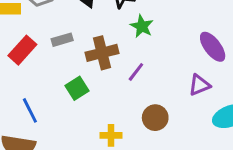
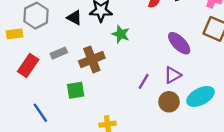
purple line: (136, 72) -> (144, 81), moved
green square: (77, 88) -> (76, 90), turned 30
brown circle: (155, 118) -> (169, 102), moved

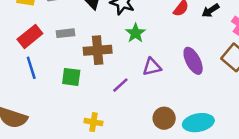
purple triangle: (173, 75) -> (152, 67), moved
purple line: (144, 81) -> (120, 85), moved
blue line: (40, 113) -> (31, 68), moved

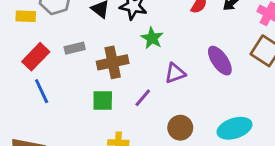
green square: (71, 77) -> (103, 101), moved
brown circle: (164, 118) -> (180, 128), moved

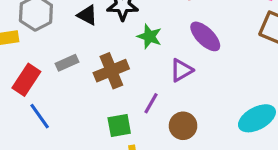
purple ellipse: (220, 61) -> (205, 36), moved
green square: (103, 101) -> (119, 125), moved
brown circle: (180, 128) -> (183, 126), moved

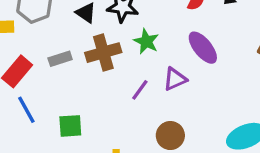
brown cross: (111, 71) -> (103, 53), moved
purple line: (151, 103) -> (140, 90), moved
green square: (119, 125) -> (70, 126), moved

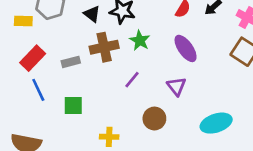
gray rectangle: (60, 59) -> (71, 62), moved
purple triangle: (175, 79) -> (176, 86), moved, turned -48

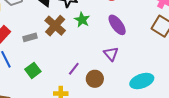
brown cross: (104, 47) -> (55, 26), turned -35
purple line: (132, 80) -> (74, 69), moved
green square: (73, 105) -> (33, 70), turned -35

